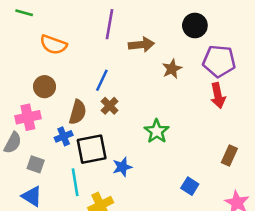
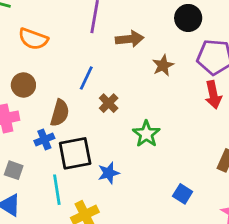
brown cross: (110, 106) -> (109, 103), moved

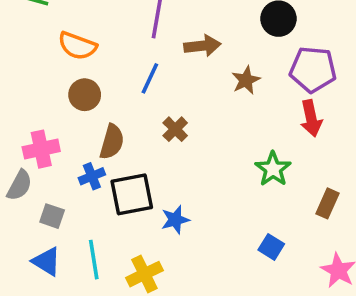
blue line: (86, 78) -> (150, 78), moved
brown circle: (23, 85) -> (85, 95), moved
green star: (146, 134) -> (273, 169), moved
cyan line: (57, 190) -> (94, 260), moved

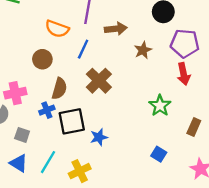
orange semicircle: (77, 46) -> (57, 29), moved
brown cross: (175, 129) -> (99, 81), size x1.6
cyan line: (94, 260) -> (48, 162), turned 40

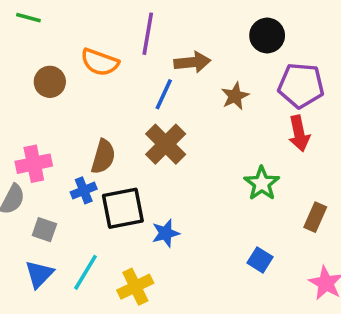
blue line: (83, 49) -> (164, 94), moved
brown circle: (42, 59) -> (50, 82), moved
blue triangle: (19, 163) -> (39, 274), turned 42

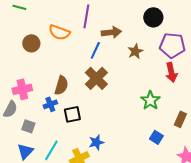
black square: (123, 208) -> (72, 114), size x0.7
blue star: (166, 233) -> (96, 142), moved
blue square: (260, 260) -> (156, 137), moved

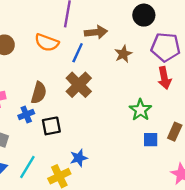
orange semicircle: (59, 32) -> (47, 43), moved
blue square: (156, 137) -> (151, 140), moved, turned -32

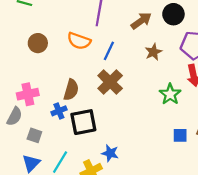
brown arrow: (96, 32) -> (141, 21), moved, turned -30
green star: (140, 110) -> (170, 94), moved
black square: (51, 126) -> (83, 122), size x1.4
blue star: (79, 158) -> (110, 153), turned 30

